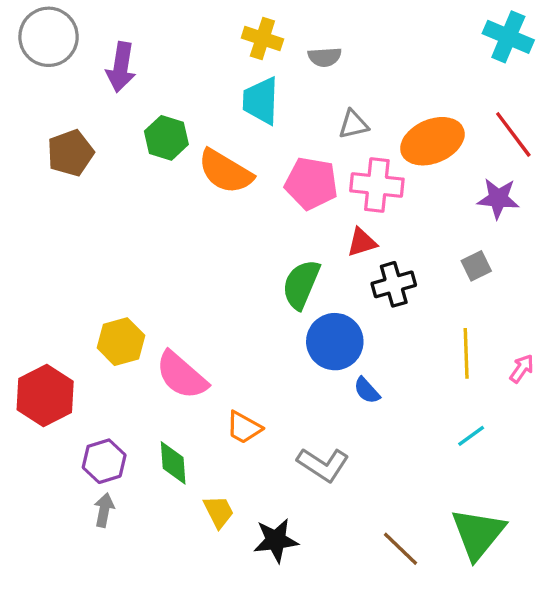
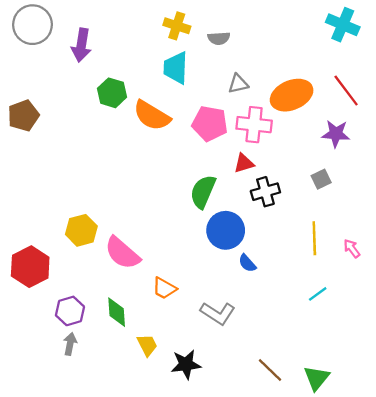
brown pentagon: (70, 153) -> (23, 116), moved
pink arrow: (522, 369) -> (352, 248), turned -72
green triangle: (478, 534) -> (317, 378), moved, size x0.7

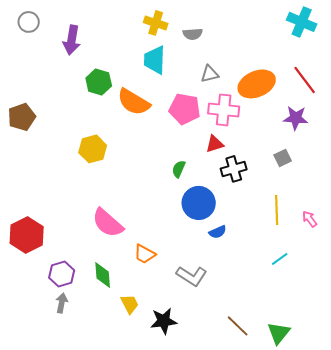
gray circle: (32, 25) -> (29, 22), size x0.6
brown pentagon: (23, 116) -> (22, 117), moved
green semicircle: (203, 192) -> (179, 169), size x0.6
yellow hexagon: (81, 230) -> (93, 149), moved
blue semicircle: (247, 263) -> (218, 232), turned -72

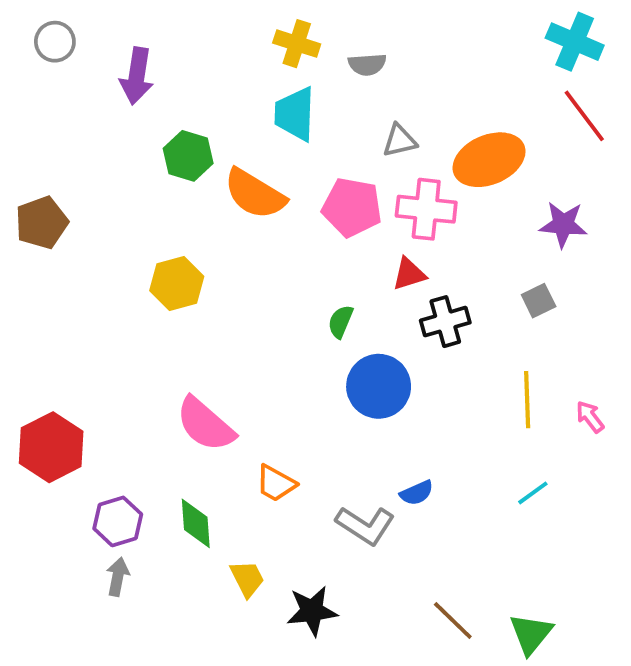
red line: (305, 80) -> (584, 116), moved
blue semicircle: (218, 232) -> (417, 493), moved

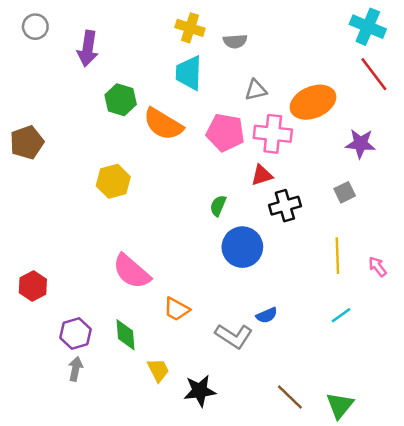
red hexagon: (51, 447) -> (33, 286), size x0.7

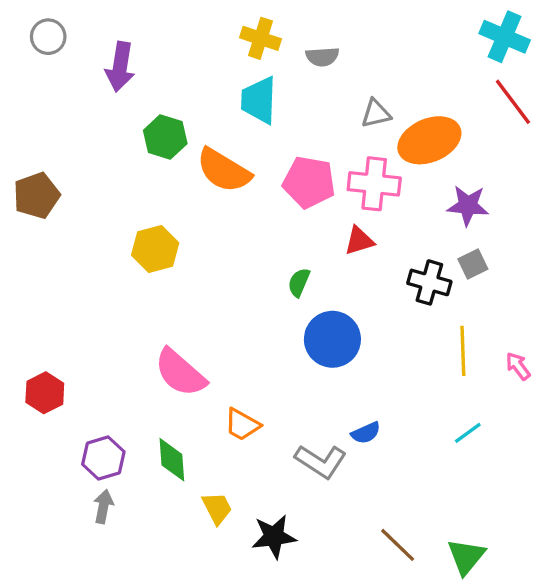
gray triangle: (256, 90) -> (376, 114), moved
purple star: (360, 144) -> (468, 206), moved
black cross: (285, 206) -> (429, 282), moved, turned 32

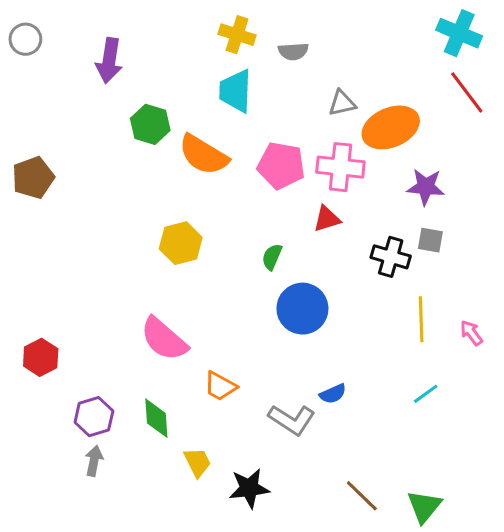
gray circle: (48, 37) -> (25, 39), moved
yellow hexagon: (155, 249) -> (181, 243), moved
gray square: (473, 264) -> (430, 240), turned 36

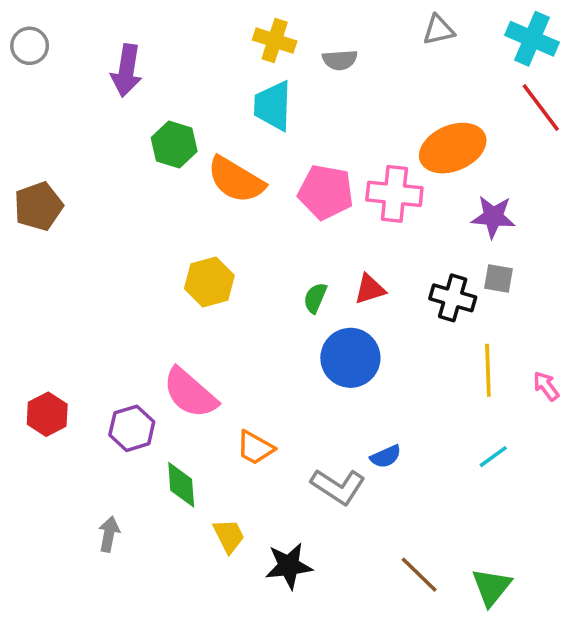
gray triangle: (342, 103) -> (439, 30), moved
red triangle: (327, 219) -> (370, 289), moved
purple hexagon: (94, 417) -> (132, 428), moved

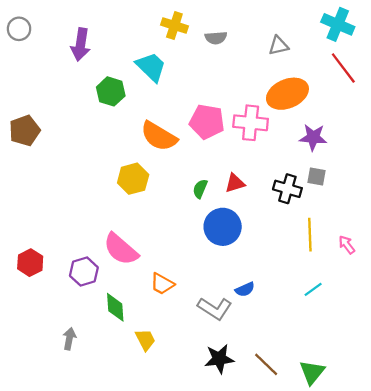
gray triangle: (439, 30) -> (278, 46), moved
cyan trapezoid: (273, 106) -> (151, 67), moved, turned 132
orange semicircle: (236, 180) -> (159, 136), moved
black star: (289, 566) -> (219, 359), moved

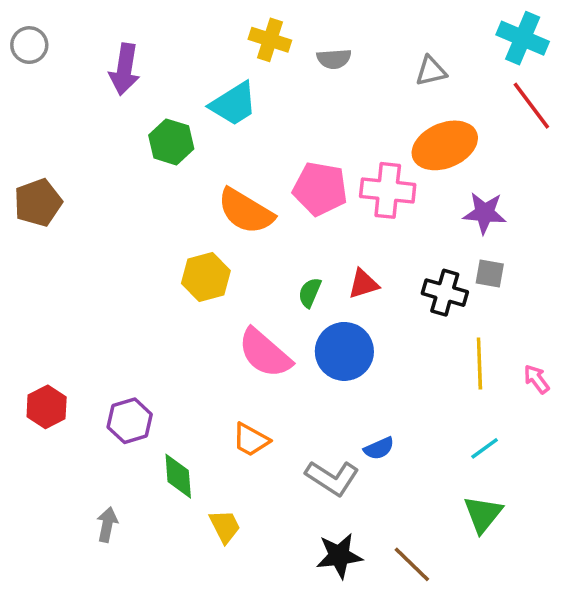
cyan trapezoid: (151, 67) -> (234, 104), turned 104
pink semicircle: (121, 249) -> (265, 353), moved
green triangle: (312, 372) -> (483, 514), moved

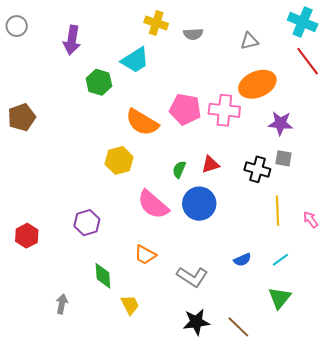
purple hexagon: (130, 421) -> (87, 223), moved
blue semicircle: (379, 448) -> (242, 260), moved

